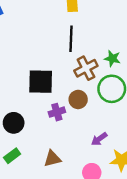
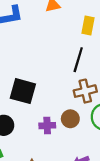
black square: (41, 82) -> (23, 91), moved

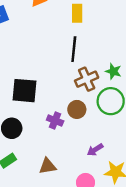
purple cross: (47, 126) -> (55, 120), turned 35

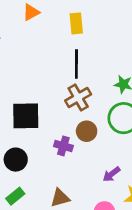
brown cross: (87, 79) -> (78, 97), moved

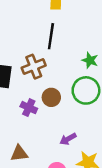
brown cross: (78, 97) -> (34, 67), moved

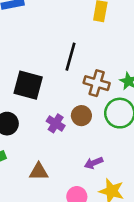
black line: (51, 36) -> (71, 57), moved
brown cross: (34, 67) -> (97, 83), moved, turned 30

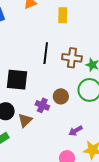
brown cross: (97, 83) -> (72, 58), moved
brown triangle: (39, 172) -> (25, 120), moved, turned -35

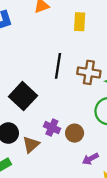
black square: (17, 80) -> (23, 96), turned 35
brown circle: (61, 96) -> (75, 133), moved

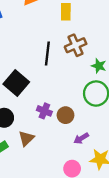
brown cross: (89, 72) -> (76, 45), moved, turned -30
brown triangle: (31, 144) -> (26, 138), moved

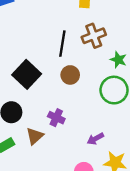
purple cross: (44, 111) -> (56, 118), moved
brown circle: (66, 115) -> (70, 75), moved

